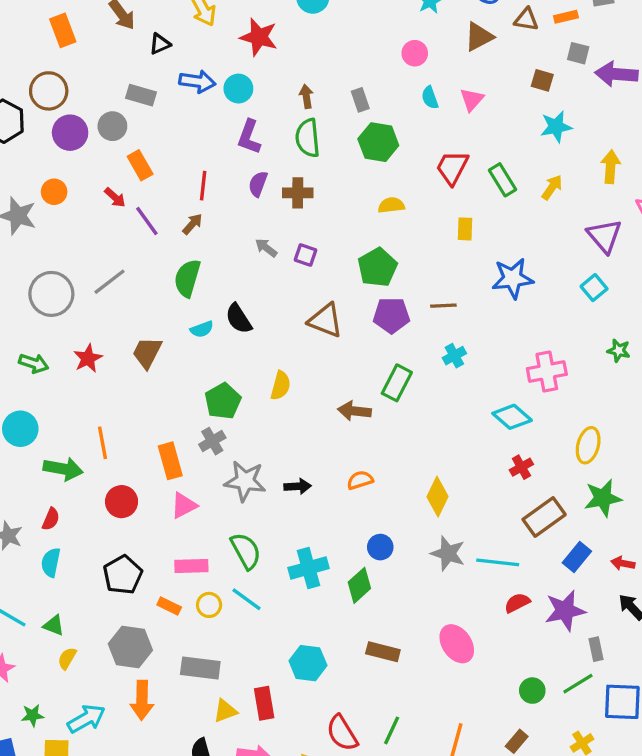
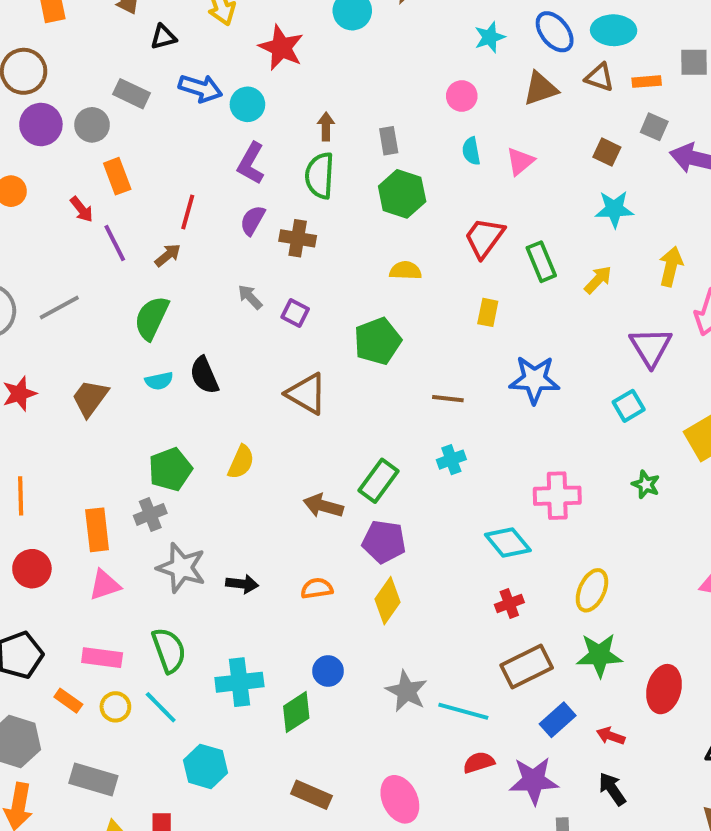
purple pentagon: (391, 315) -> (384, 542), moved
yellow diamond: (438, 497) -> (387, 601), moved
cyan hexagon: (308, 663) -> (205, 766), moved

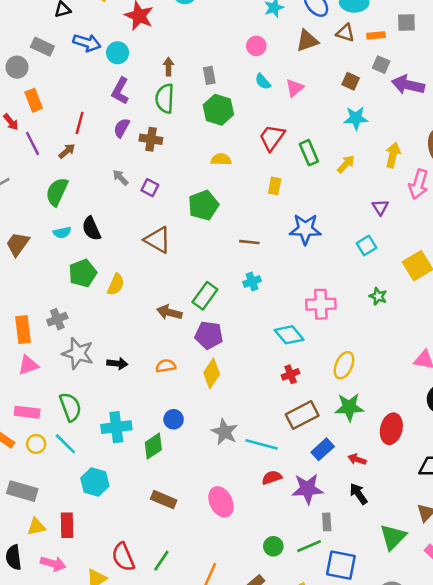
cyan semicircle: (471, 151) -> (263, 82), turned -30
purple triangle: (651, 347) -> (380, 207), size x0.6
green pentagon: (170, 469) -> (83, 273), moved

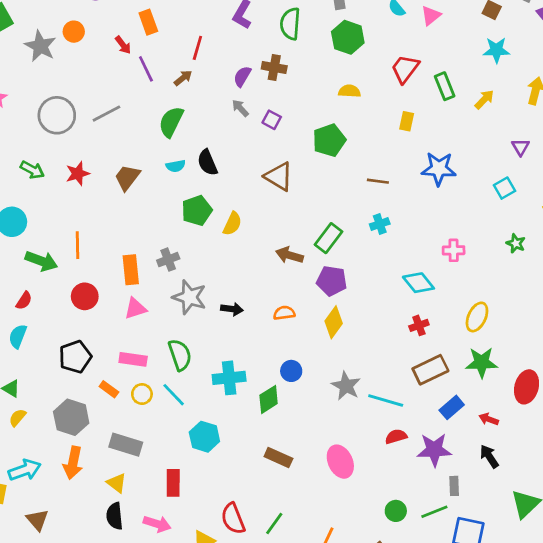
purple semicircle: (122, 128) -> (242, 76), moved
pink cross: (321, 304) -> (454, 250), size x0.7
yellow triangle: (36, 527) -> (117, 483), moved, turned 48

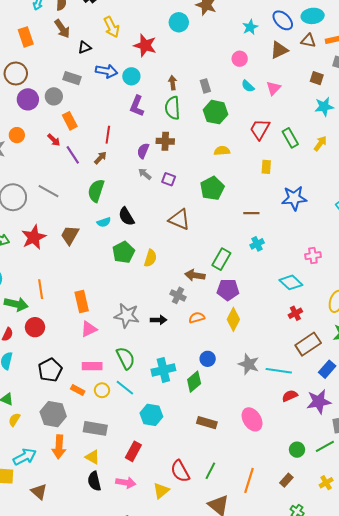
gray line: (106, 114) -> (49, 191), turned 65
red star: (78, 174) -> (34, 237), size x1.4
gray cross: (168, 260) -> (178, 295), moved, turned -35
red circle: (85, 296) -> (35, 327), moved
red rectangle: (173, 483) -> (133, 451), turned 36

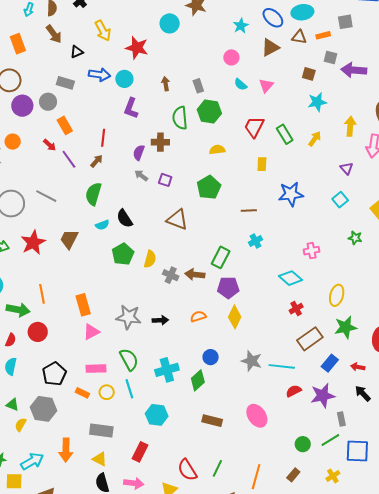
green semicircle: (173, 108) -> (180, 118), moved
gray cross: (178, 295) -> (171, 275), moved
cyan line: (125, 388) -> (129, 389), turned 36
gray hexagon: (53, 414) -> (43, 409), moved

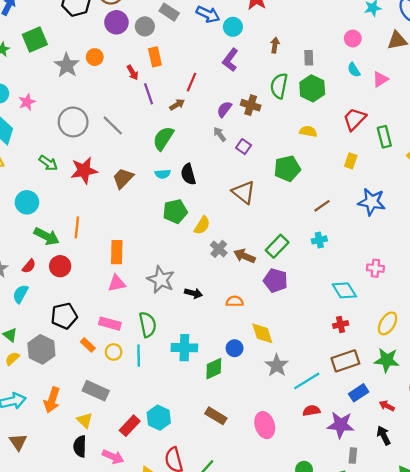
brown line: (249, 211) -> (322, 206), turned -49
yellow diamond: (235, 317) -> (262, 333), moved, turned -60
cyan line: (282, 366) -> (307, 381), turned -55
cyan hexagon: (157, 415) -> (159, 418), moved

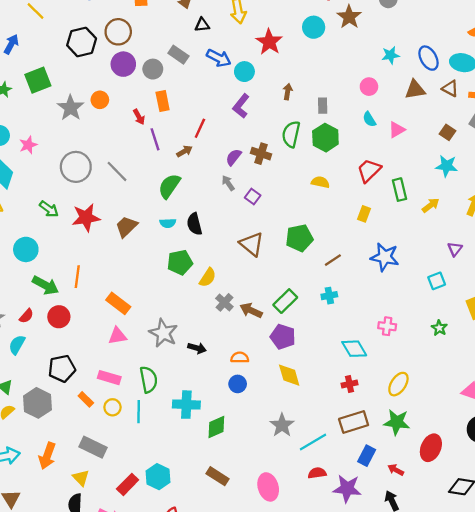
green pentagon: (287, 168) -> (299, 238), moved
orange rectangle: (117, 252) -> (118, 303), turned -55
yellow diamond: (262, 333) -> (289, 375), moved
blue circle: (235, 348) -> (238, 384), moved
blue rectangle: (359, 393) -> (367, 456), turned -30

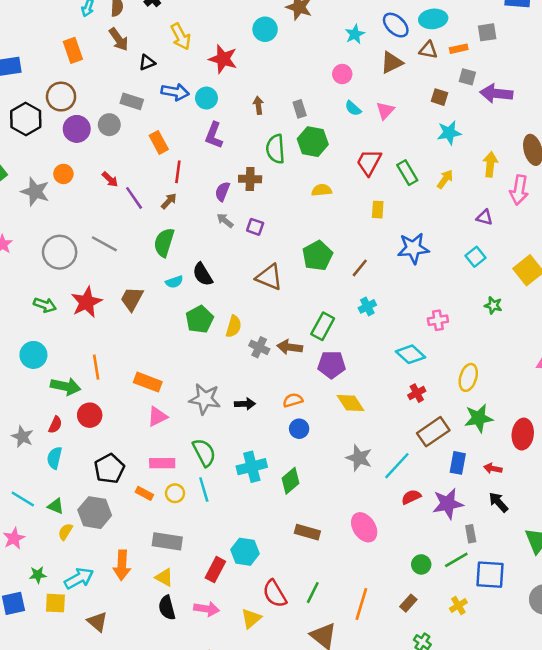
orange rectangle: (163, 101) -> (159, 142), moved
purple triangle: (455, 249) -> (484, 217), turned -35

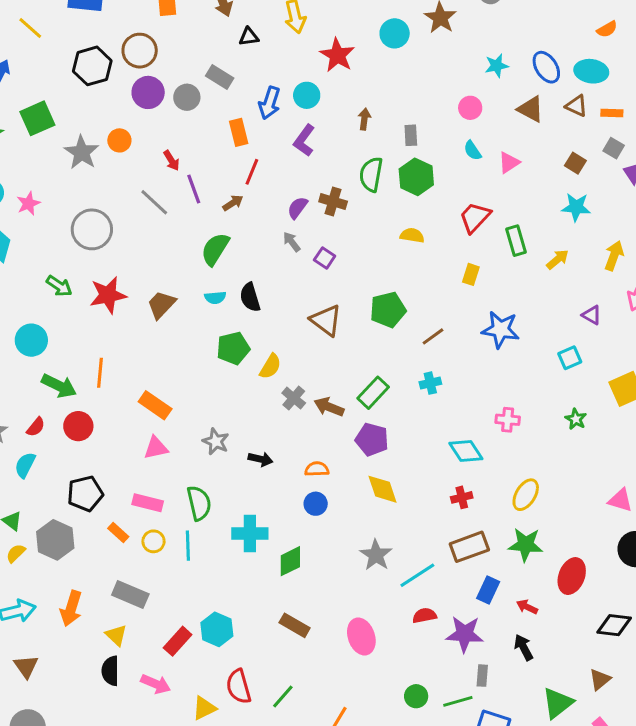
brown triangle: (392, 63) -> (531, 109), turned 40
blue arrow: (175, 92) -> (269, 103), moved, turned 84
gray line: (104, 244) -> (154, 202), moved
gray star: (205, 399) -> (216, 441), size x0.7

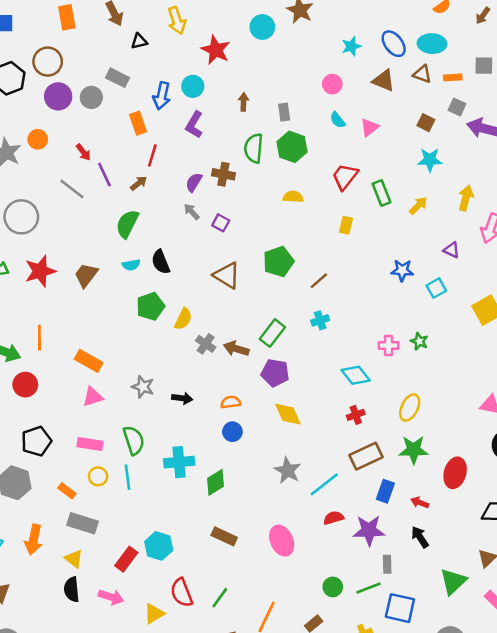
blue star: (501, 330) -> (402, 270), moved, size x0.7
green star: (576, 419) -> (419, 341), moved
orange rectangle: (118, 532) -> (67, 491), moved

